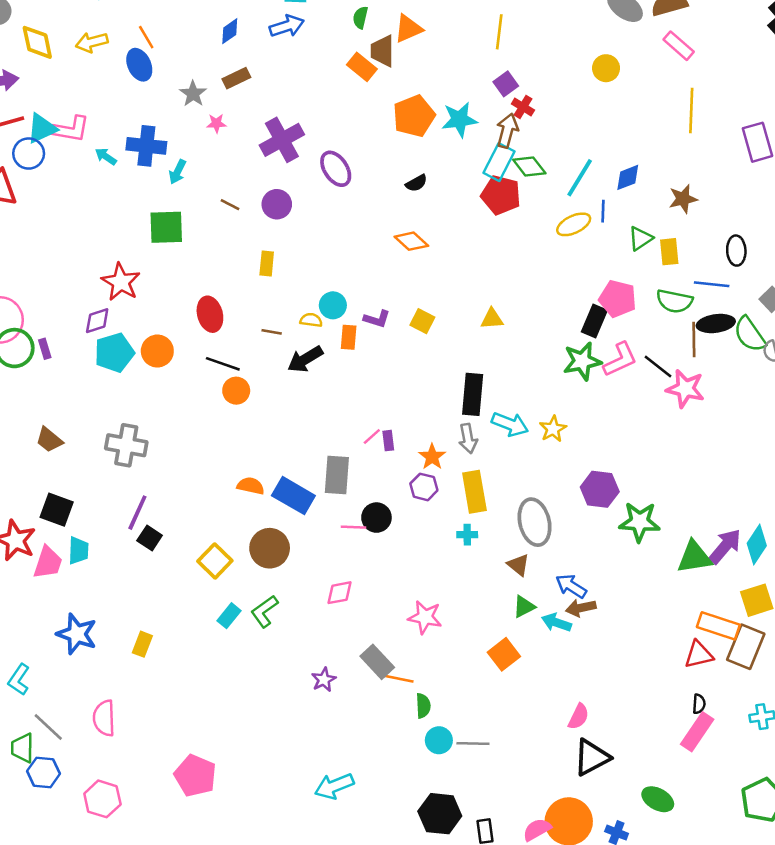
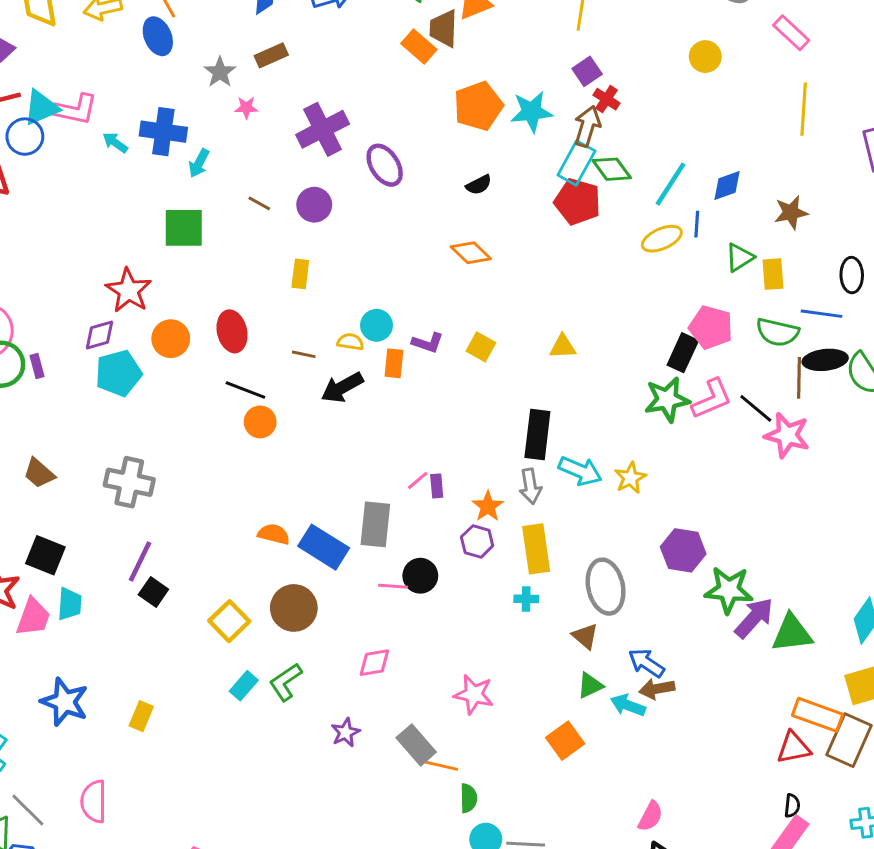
orange circle: (157, 351) -> (171, 339), moved
purple arrow: (725, 546) -> (754, 618), moved
purple star: (324, 680) -> (345, 732), moved

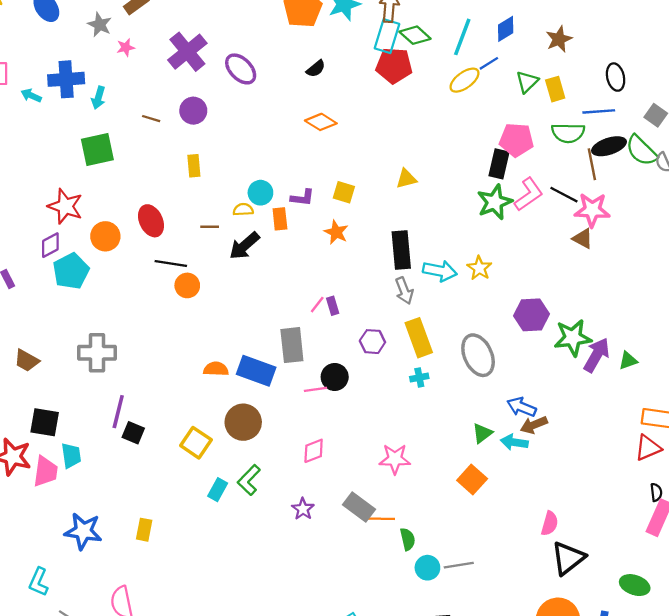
blue line: (697, 224) -> (489, 63), turned 66
orange star: (488, 506) -> (336, 232), moved
green triangle: (792, 633) -> (628, 361), size x0.6
brown triangle: (585, 636) -> (583, 239), moved

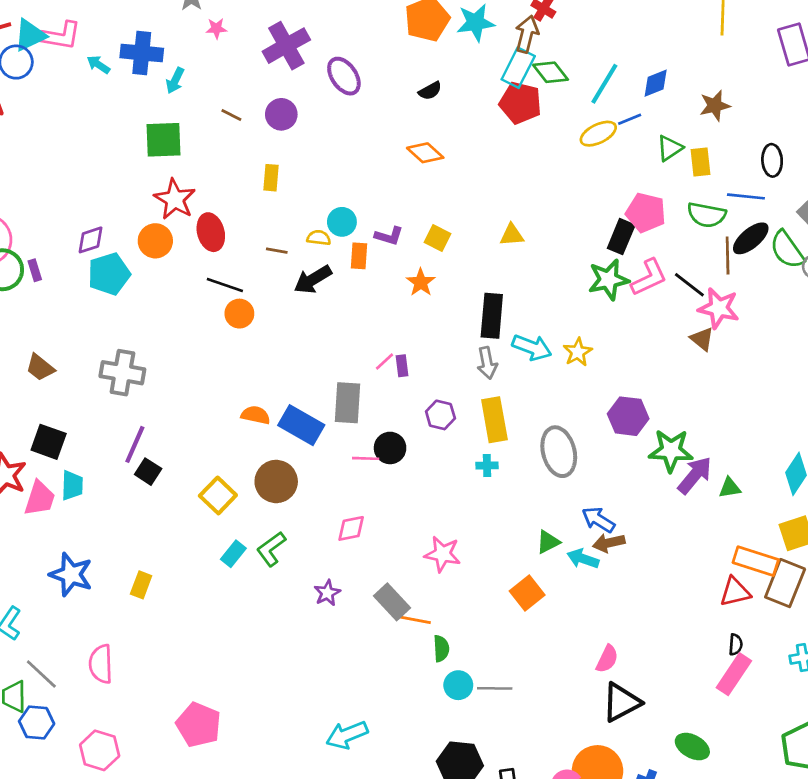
black ellipse: (609, 146) -> (751, 238), turned -32
red star: (65, 206) -> (175, 199), moved

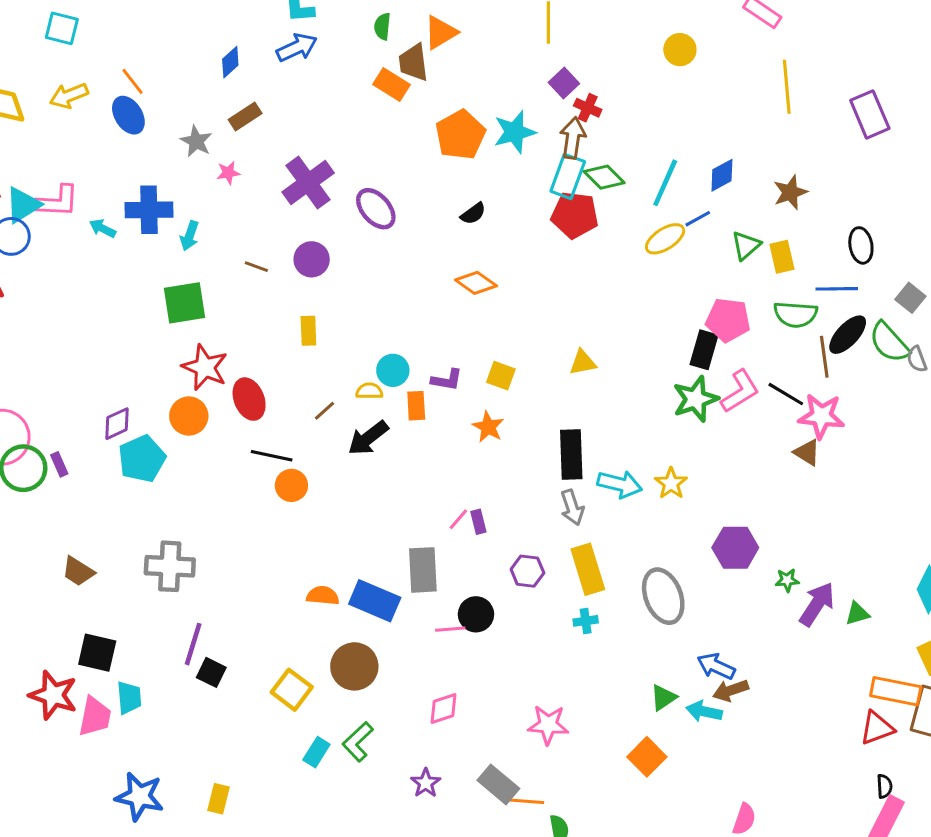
brown line: (277, 251) -> (324, 411), turned -45
green star: (671, 451) -> (787, 580), size x0.5

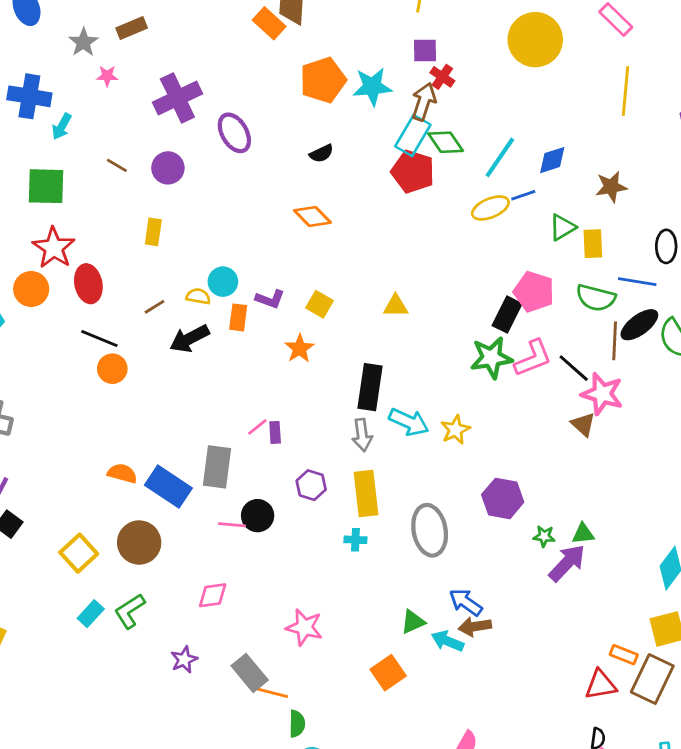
yellow circle: (680, 50) -> (535, 40), size x1.8
purple square: (564, 83) -> (425, 51), turned 32
green triangle: (857, 614) -> (583, 534), moved
orange rectangle: (896, 691) -> (624, 655), size x0.6

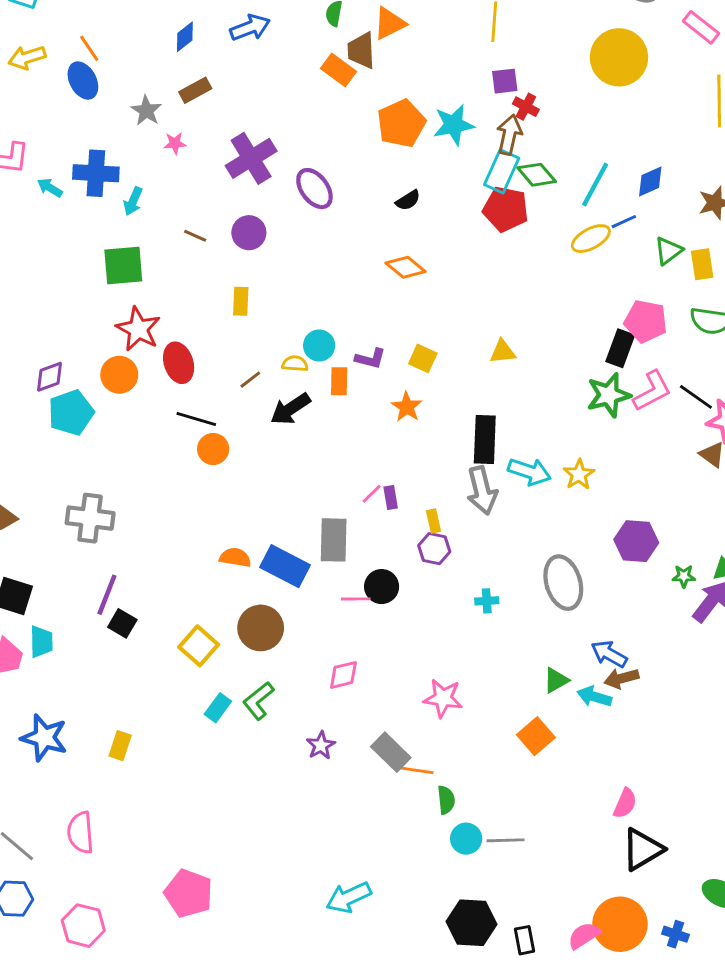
gray arrow: (362, 435) -> (482, 490), size x1.4
yellow rectangle: (366, 493) -> (433, 521), moved, size x0.5

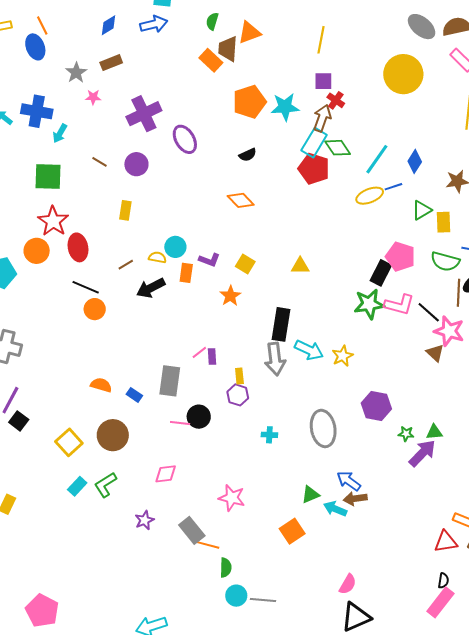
blue diamond: (650, 181) -> (415, 161), turned -40
pink L-shape: (652, 391) -> (399, 305), turned 36
blue rectangle: (285, 566) -> (134, 395), size x0.5

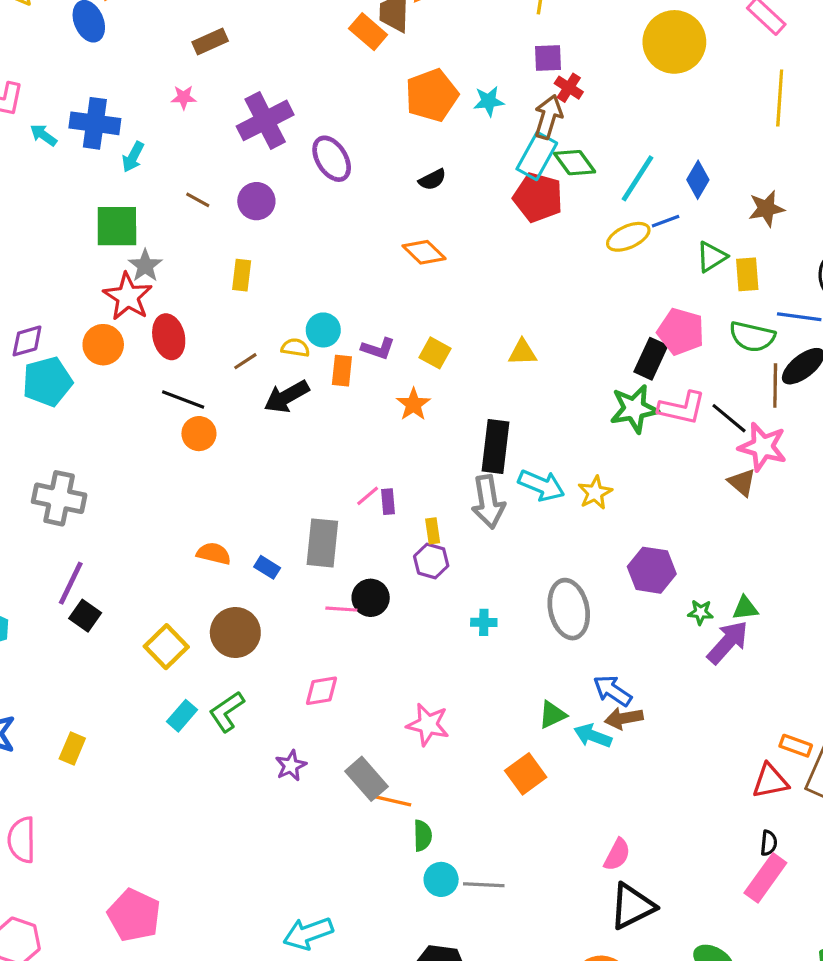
gray star: (76, 73) -> (145, 266), moved
cyan star: (285, 107) -> (489, 101), size x0.7

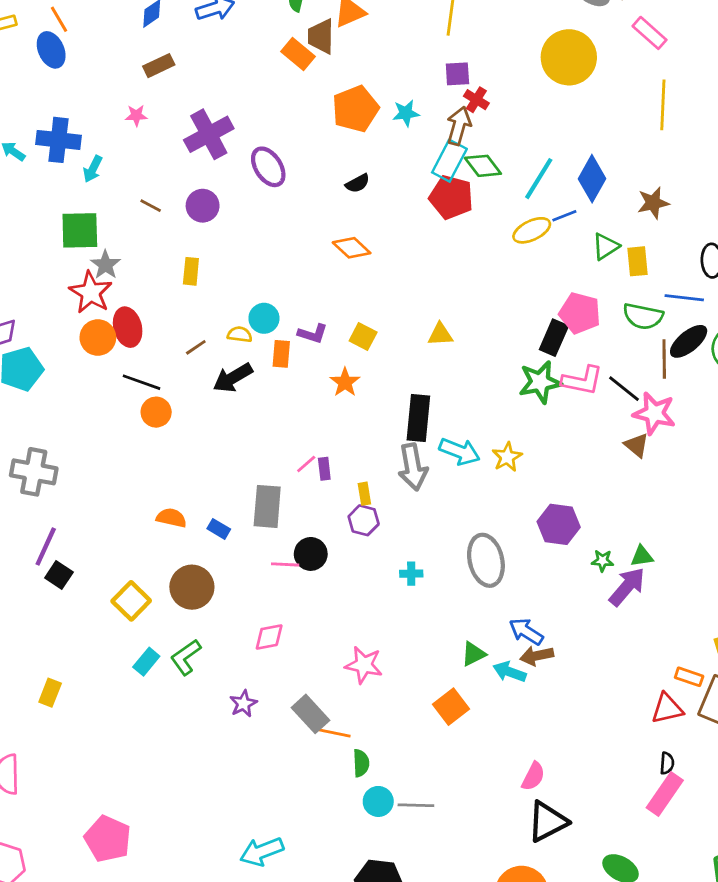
blue diamond: (698, 180) -> (592, 179), size x1.4
orange circle: (103, 345) -> (98, 337), moved

